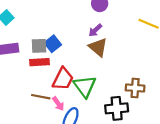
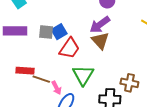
purple arrow: (95, 30) -> (100, 25), size x1.5
red rectangle: (40, 62) -> (25, 71), moved
red trapezoid: (63, 79) -> (69, 48), moved

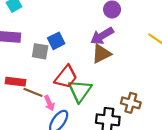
gray square: (46, 32) -> (40, 51), moved
brown triangle: (100, 41) -> (101, 54), turned 42
red trapezoid: (69, 48) -> (66, 77), moved

